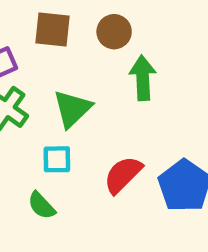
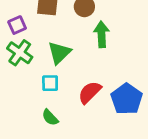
green semicircle: (41, 206) -> (50, 117), moved

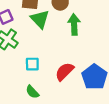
green triangle: (59, 53) -> (40, 19), moved, turned -30

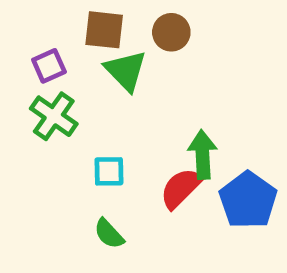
green arrow: (74, 24) -> (202, 155), moved

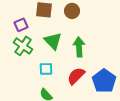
green triangle: (126, 71) -> (53, 41), moved
green arrow: (202, 155) -> (79, 47), moved

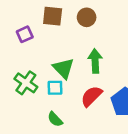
green triangle: (53, 41) -> (64, 68), moved
green cross: (23, 46) -> (26, 83), moved

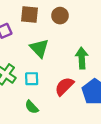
green arrow: (95, 61) -> (82, 58), moved
green triangle: (64, 68) -> (39, 48), moved

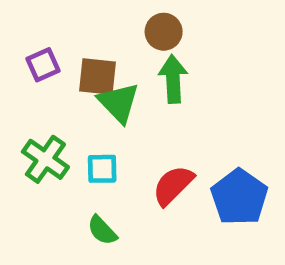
brown square: (29, 14) -> (97, 77), moved
green arrow: (82, 58) -> (173, 79), moved

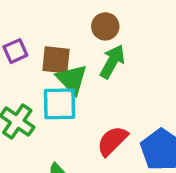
green arrow: (173, 79) -> (112, 62), turned 32
cyan square: (102, 169) -> (60, 104), moved, size x1.5

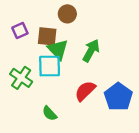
brown circle: (105, 26) -> (67, 14), moved
green arrow: (112, 62) -> (91, 51), moved

